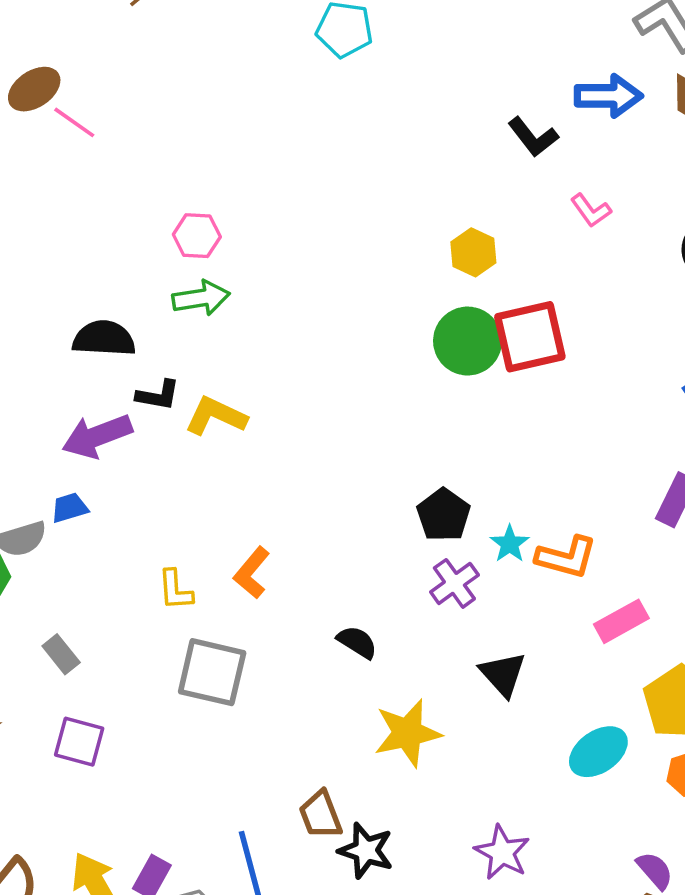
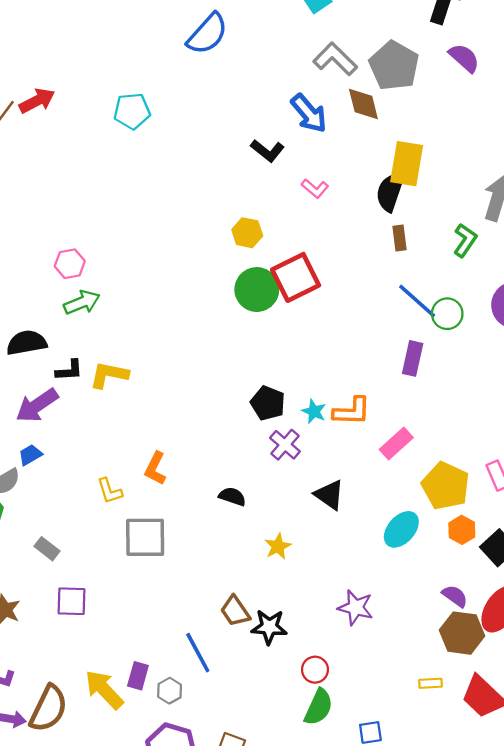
blue arrow: (608, 96) -> (309, 113), turned 63
yellow star: (407, 733) -> (278, 546), size x0.6

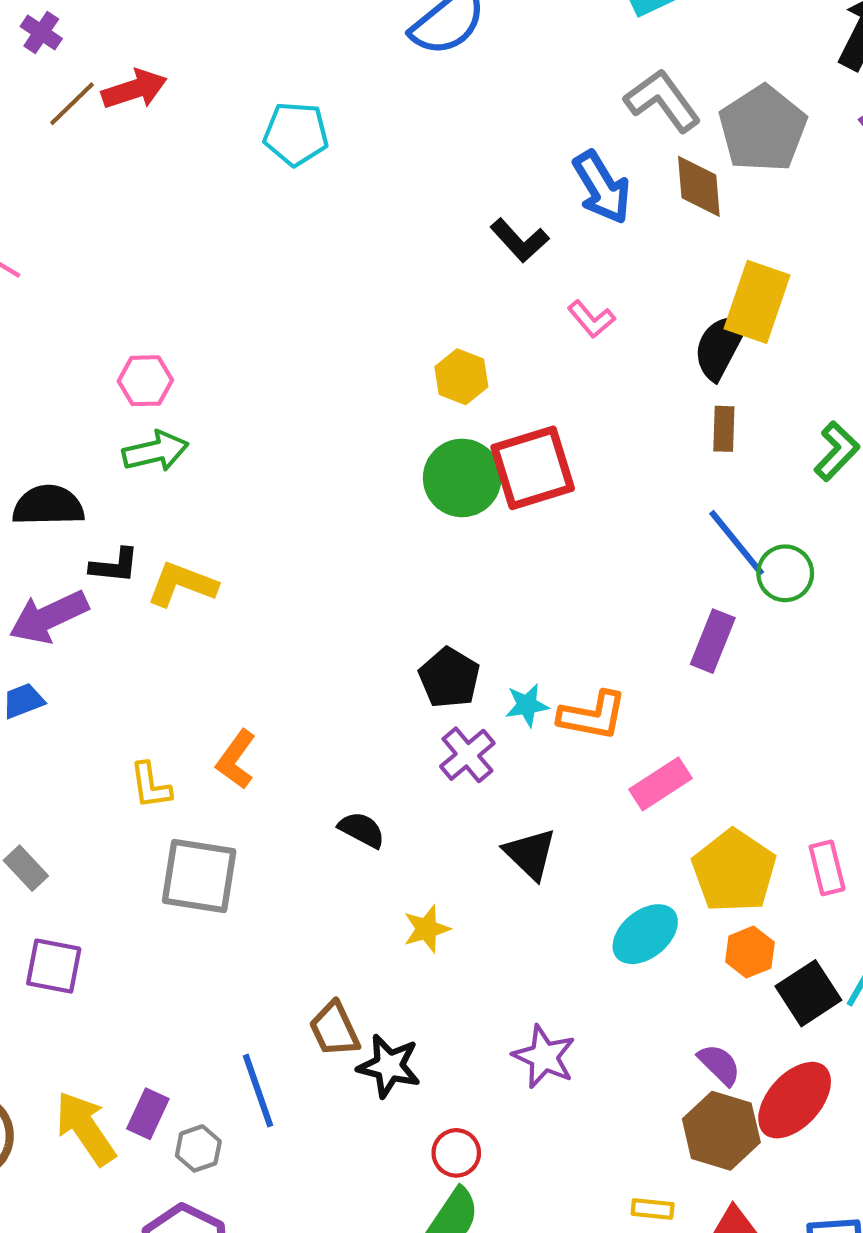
cyan star: (314, 411) -> (527, 705), turned 30

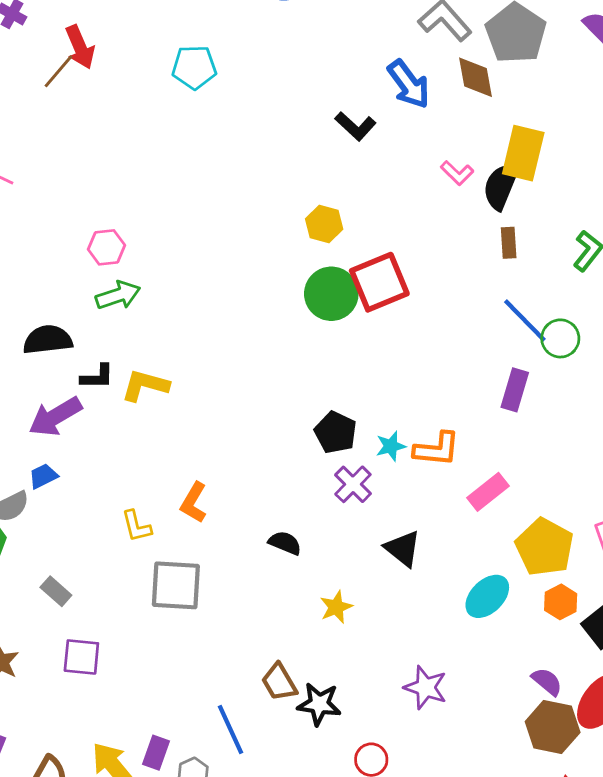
red arrow: (134, 89) -> (80, 47), turned 90
brown line: (72, 104) -> (58, 71), moved
pink L-shape: (591, 319) -> (457, 173), moved

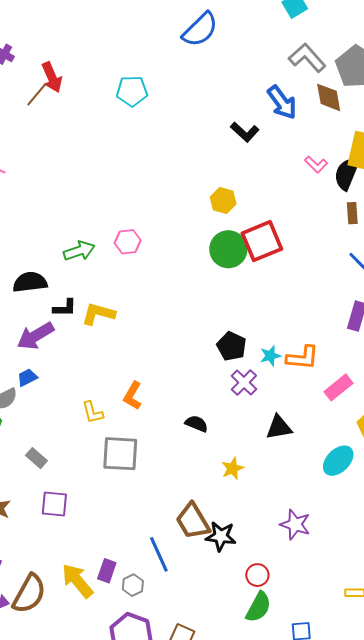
pink hexagon: (106, 247) -> (128, 242), moved
black triangle: (403, 549) -> (279, 427), turned -48
brown trapezoid: (279, 682) -> (193, 521), size x1.4

